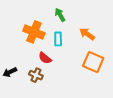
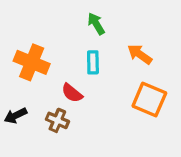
orange cross: (34, 32) -> (32, 62), moved

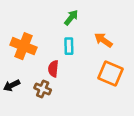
green arrow: (96, 24) -> (71, 17), turned 70
red semicircle: (72, 93) -> (53, 69), turned 56

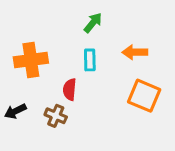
orange arrow: (103, 40) -> (135, 52), turned -36
orange cross: (24, 46) -> (31, 60), turned -30

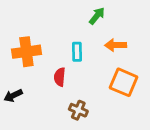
green arrow: (93, 23) -> (97, 16), moved
brown cross: (56, 116) -> (78, 110), moved

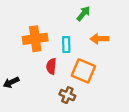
orange cross: (26, 52) -> (35, 39), moved
orange square: (124, 82) -> (83, 71), moved

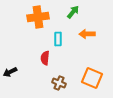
orange cross: (35, 39) -> (38, 17), moved
orange square: (83, 71) -> (92, 78), moved

